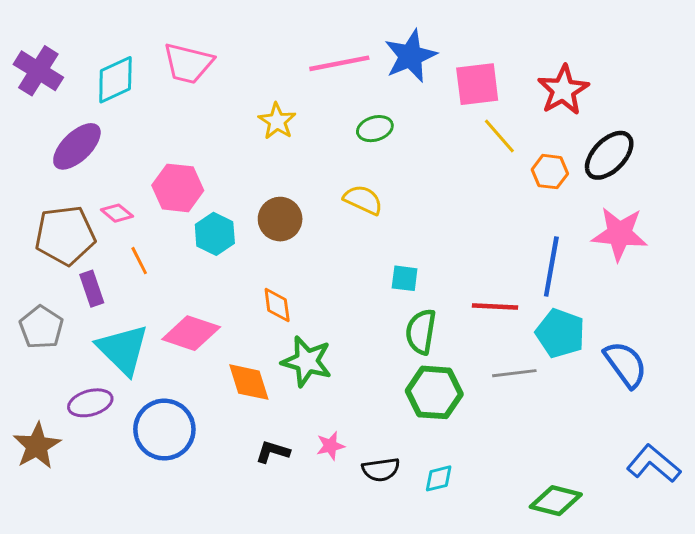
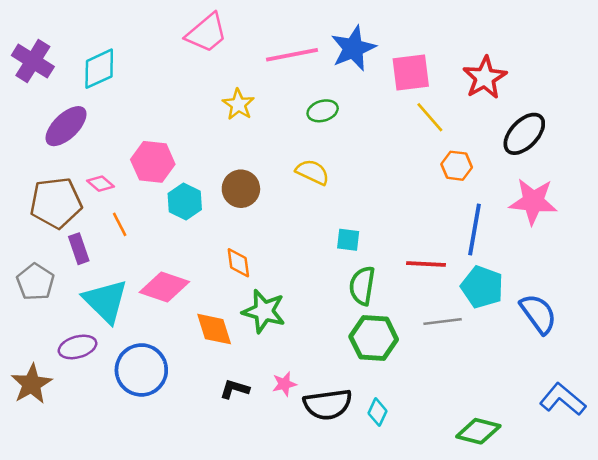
pink trapezoid: (188, 63) -> (206, 33), moved, turned -54
orange hexagon: (550, 172) -> (457, 166), moved
black semicircle: (381, 470) -> (328, 404), size x1.5
cyan diamond: (439, 478) -> (377, 412), turned -52

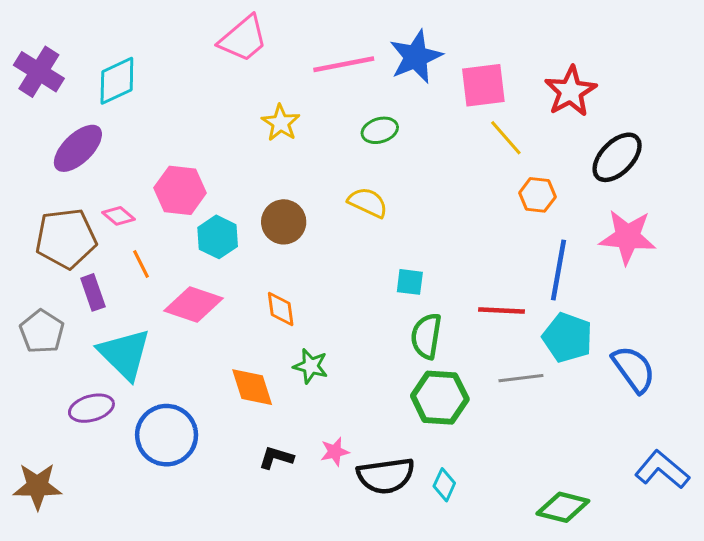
pink diamond: (164, 287) -> (194, 304), moved
green star: (264, 311) -> (311, 366), size x0.7
brown star: (32, 384) -> (37, 486), moved, turned 30

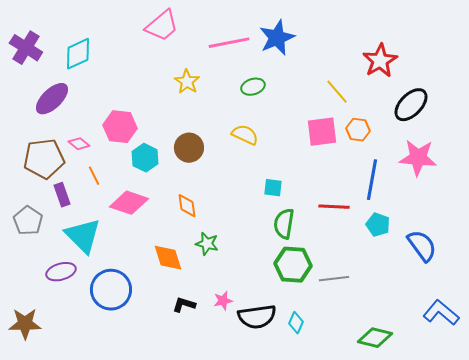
pink square: (483, 85) -> (322, 132), moved
cyan pentagon: (567, 338) -> (378, 225), size x0.7
gray line: (521, 378) -> (334, 279), moved

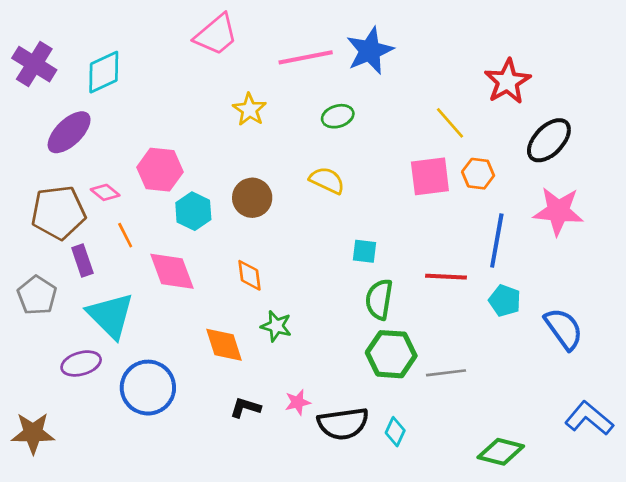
pink diamond: (129, 203) -> (172, 271), turned 51

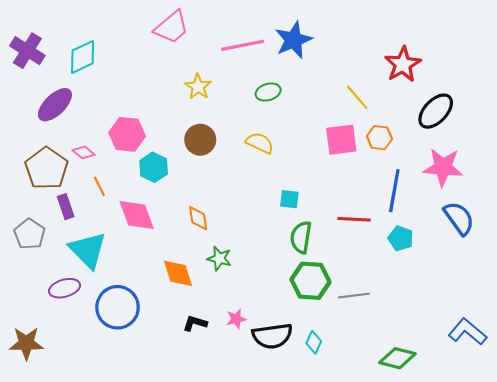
brown circle: (252, 198) -> (200, 140), moved
brown pentagon: (58, 212) -> (46, 168), turned -30
blue semicircle: (564, 329) -> (459, 218), moved

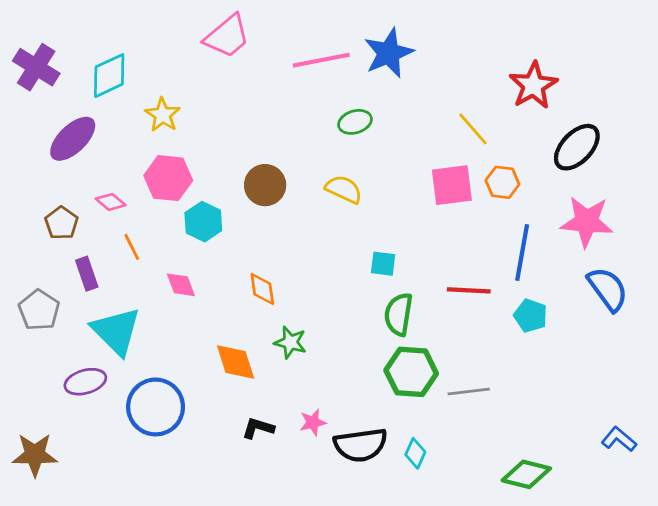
yellow star: (198, 87) -> (163, 115), moved
brown pentagon: (46, 168) -> (61, 223), size x0.6
pink diamond: (137, 215) -> (181, 285), size x0.6
blue L-shape: (467, 332) -> (619, 439), size x0.7

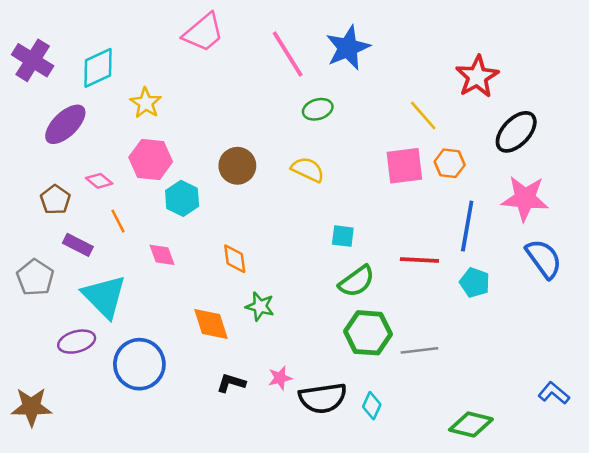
pink line: (321, 60) -> (288, 54), turned 69
purple rectangle: (87, 274) -> (78, 245), turned -44
green semicircle: (398, 314) -> (357, 281), turned -135

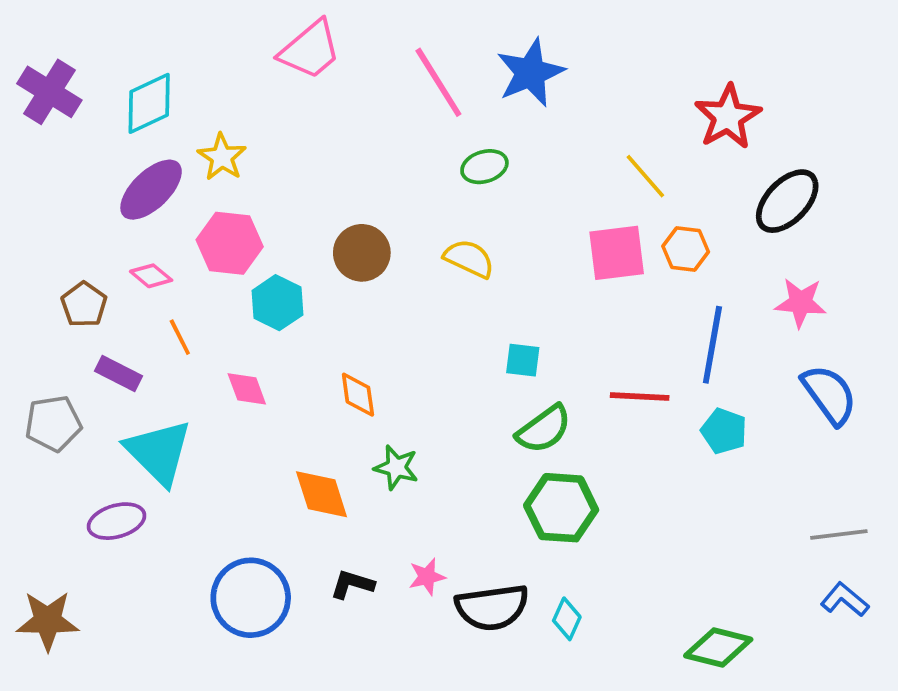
purple ellipse: (65, 124) -> (151, 190), moved
pink star: (525, 198) -> (801, 303), size x0.7
gray pentagon: (35, 278) -> (53, 423), turned 30
gray line: (419, 350) -> (839, 535), moved
blue circle: (139, 364) -> (251, 598), moved

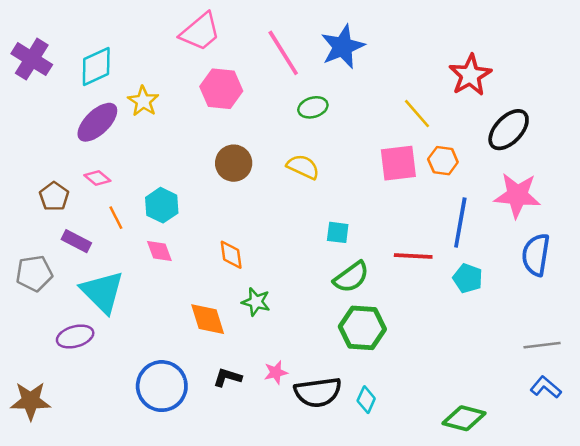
pink hexagon: (230, 243) -> (221, 89), moved
cyan hexagon: (277, 303) -> (162, 205), moved
pink star: (801, 303) -> (517, 195), size x1.4
blue semicircle: (829, 395) -> (536, 255), turned -135

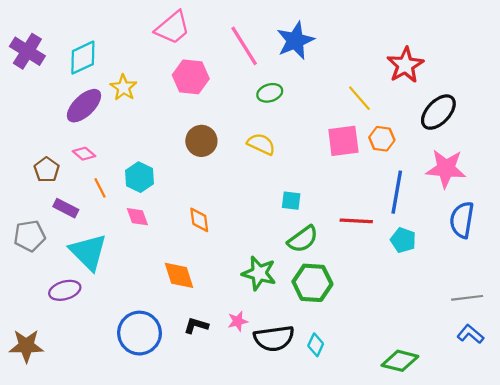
green star: (256, 302) -> (259, 273), moved, size x1.4

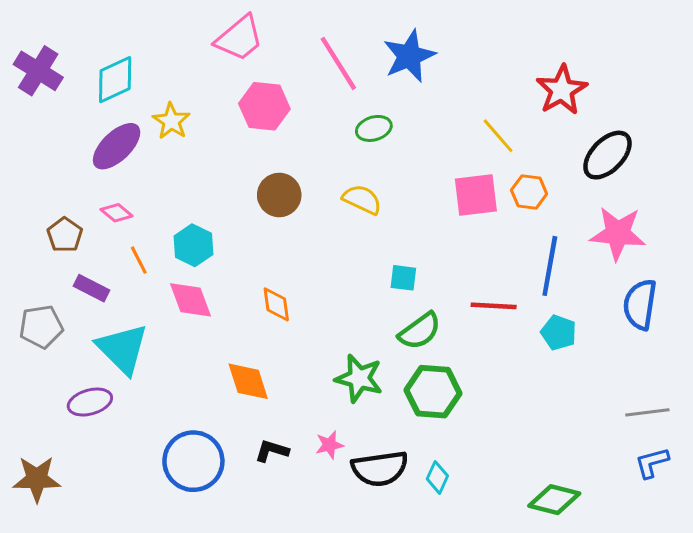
pink diamond: (137, 217) -> (190, 300), size x1.4
blue L-shape: (470, 334) -> (652, 463), turned -55

